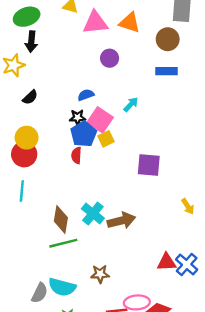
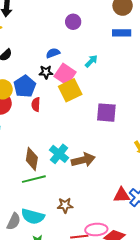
blue pentagon: (83, 134) -> (25, 86), moved
yellow square: (106, 139) -> (70, 90), size x1.6
red semicircle: (76, 155) -> (36, 104), moved

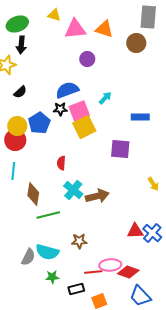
blue rectangle: (122, 33) -> (140, 117), moved
blue semicircle: (53, 53) -> (67, 90), size x1.6
pink square: (65, 74) -> (79, 111), turned 35
red semicircle: (36, 104) -> (61, 163), moved
brown diamond: (32, 159) -> (33, 194), moved

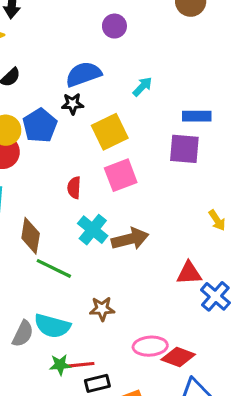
pink square: (79, 111) -> (121, 175), moved
purple square: (120, 149) -> (184, 149), moved
green line: (48, 215) -> (54, 268), turned 40
red triangle: (135, 231) -> (189, 273), moved
red line: (93, 272) -> (80, 365), moved

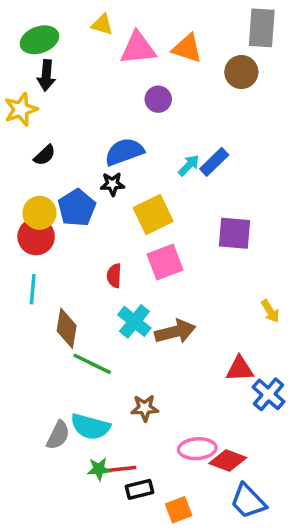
blue rectangle: (197, 116) -> (214, 162), moved, turned -44

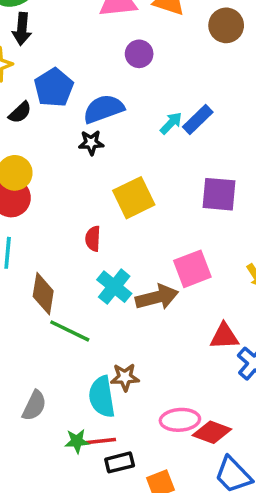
blue pentagon: (77, 208) -> (54, 88), moved
yellow square: (153, 215) -> (134, 198), moved
pink square: (165, 262) -> (192, 269), moved
cyan semicircle: (90, 427) -> (102, 397), moved, turned 66

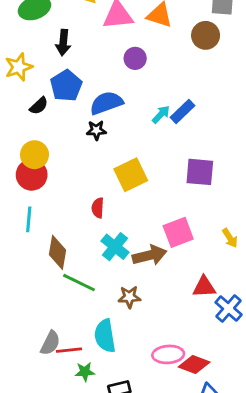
black arrow: (22, 29) -> (63, 43), moved
brown star: (125, 377) -> (129, 297), moved
red line: (100, 441) -> (69, 350), moved

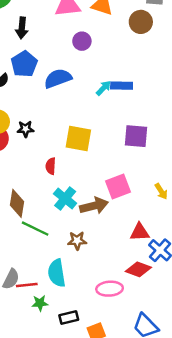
blue rectangle: (183, 112) -> (122, 86), turned 45
black star: (96, 130) -> (25, 129), moved
yellow square: (131, 175) -> (78, 138), turned 36
red diamond: (194, 365) -> (138, 269), moved

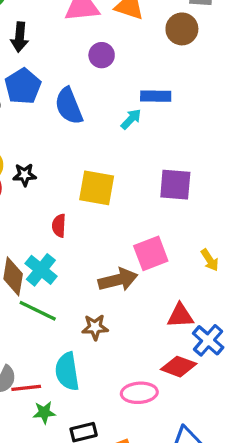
blue semicircle: (58, 78) -> (69, 106), turned -92
blue rectangle: (122, 86) -> (156, 96), moved
cyan cross: (65, 199) -> (41, 270), moved

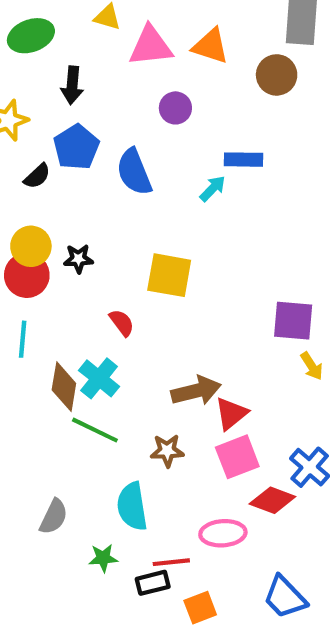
purple square: (175, 185) -> (293, 321), moved
red semicircle: (59, 226) -> (122, 323), turned 140
pink square: (151, 253) -> (237, 457), moved
red triangle: (180, 316) -> (231, 414), moved, turned -36
red line: (26, 388) -> (171, 562), moved

